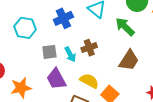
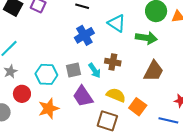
green arrow: (125, 27) -> (146, 38), turned 150
cyan hexagon: (25, 28) -> (46, 74), moved
brown cross: (89, 48) -> (113, 62), turned 35

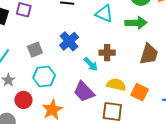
blue cross: (84, 35) -> (69, 41), moved
gray square: (74, 70) -> (35, 50), moved

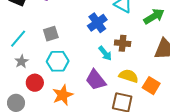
green arrow: (136, 23) -> (154, 16), turned -35
blue cross: (69, 41) -> (97, 23), moved

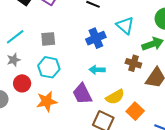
brown cross: (123, 43) -> (133, 63), moved
cyan arrow: (105, 53) -> (97, 70), turned 119
yellow semicircle: (129, 76) -> (115, 97), turned 120

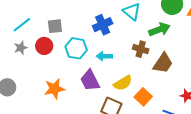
cyan hexagon: (49, 67) -> (76, 48), moved
red circle: (22, 83) -> (44, 46), moved

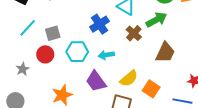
cyan line: (22, 25) -> (28, 28), moved
gray star: (21, 48) -> (23, 69), moved
brown cross: (141, 49) -> (134, 33), moved, turned 35

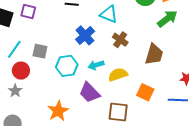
green arrow: (156, 20) -> (167, 19), moved
gray square: (53, 33) -> (40, 51), turned 35
red circle: (45, 54) -> (21, 71), moved
yellow semicircle: (129, 78) -> (118, 75), moved, turned -150

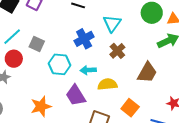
cyan triangle: (109, 14) -> (112, 23), turned 30

